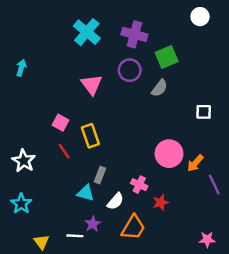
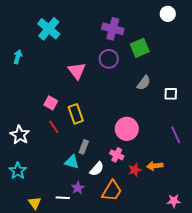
cyan cross: (87, 32) -> (49, 29), moved
gray semicircle: (159, 88) -> (144, 83), moved
pink circle: (169, 154) -> (127, 129), moved
orange arrow: (195, 163) -> (155, 166), moved, turned 42
purple line: (214, 185) -> (176, 135), moved

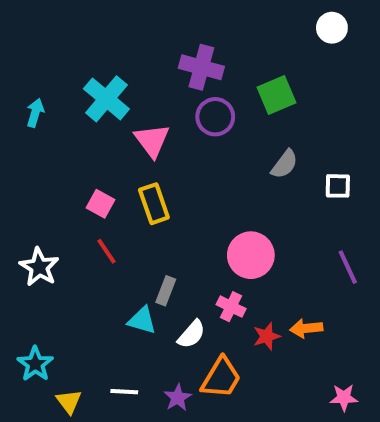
cyan cross: (49, 29) -> (106, 99), moved
purple cross: (113, 29) -> (201, 67), moved
yellow rectangle: (76, 114) -> (154, 204), moved
cyan star: (18, 171) -> (35, 364), moved
purple star: (78, 188) -> (178, 398), moved

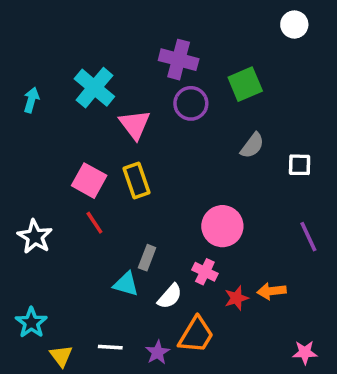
pink square: (100, 204) -> (89, 181), size x1.4

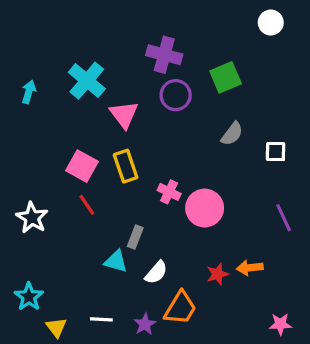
pink cross: (205, 272) -> (169, 192), moved

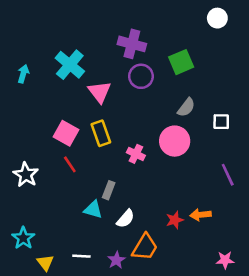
pink circle: (205, 208) -> (175, 141), moved

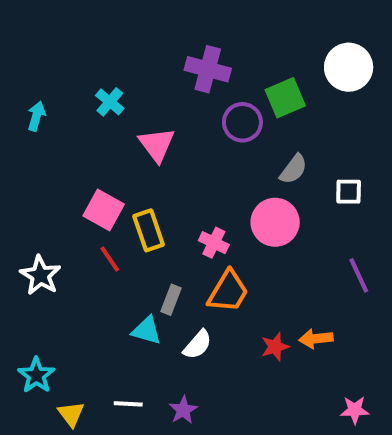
white circle: (217, 18) -> (349, 67), moved, size x1.5
cyan cross: (70, 65) -> (110, 102), size x0.6
purple circle: (141, 76) -> (242, 122), moved
yellow rectangle: (101, 133) -> (149, 230), moved
orange trapezoid: (145, 247) -> (228, 292), moved

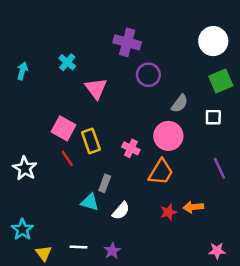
green square: (285, 98) -> (221, 81), moved
orange trapezoid: (228, 292) -> (161, 172), moved

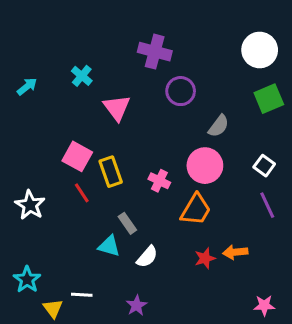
cyan arrow: (22, 71) -> (27, 86), turned 35
white square: (213, 117) -> (264, 166), moved, turned 35
gray rectangle: (105, 183) -> (127, 223), turned -56
white line: (79, 247) -> (82, 295), moved

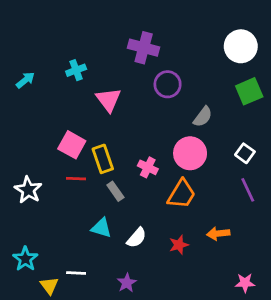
cyan cross: (82, 76) -> (76, 70), turned 30
red line: (82, 193) -> (76, 179), turned -54
gray rectangle: (127, 223) -> (115, 191), moved
red star: (205, 258) -> (179, 245), moved

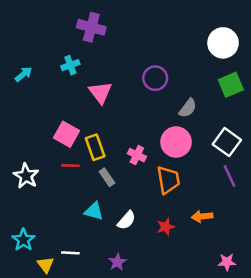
purple cross: (144, 48) -> (91, 27), moved
white square: (245, 153) -> (227, 142), size x1.5
orange trapezoid: (182, 194) -> (168, 180), turned -40

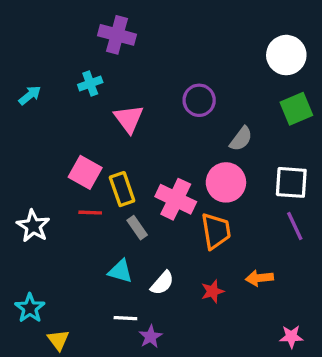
white square: (227, 142) -> (291, 182), turned -32
pink cross: (137, 155) -> (176, 199), size x1.6
white line: (70, 253) -> (125, 318), moved

